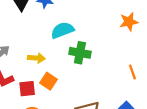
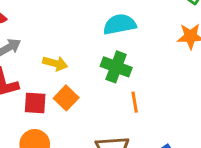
cyan semicircle: (62, 30) -> (120, 24), moved
orange line: (132, 72) -> (135, 102), moved

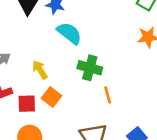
cyan semicircle: (120, 24) -> (69, 33), moved, turned 55
yellow arrow: (55, 63) -> (40, 70), turned -132

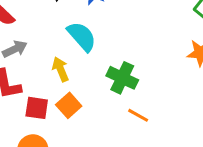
cyan semicircle: (69, 33) -> (82, 36), moved
orange line: (108, 95) -> (138, 115), turned -56

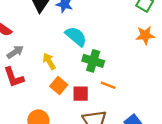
cyan semicircle: (82, 36) -> (76, 36), moved
red square: (37, 108) -> (81, 94), moved

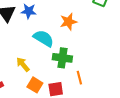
orange star: (145, 35) -> (68, 22), moved
orange line: (108, 85) -> (79, 78), turned 64

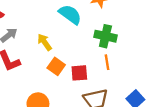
green cross: (62, 58) -> (105, 36), moved

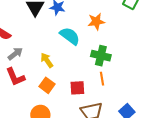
orange square: (56, 66) -> (47, 85), moved

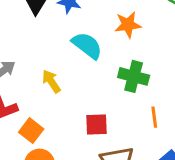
orange line: (102, 79) -> (154, 117), moved
orange square: (47, 85) -> (31, 131), moved

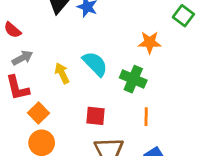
orange star: (128, 25) -> (150, 42), moved
cyan semicircle: (87, 45) -> (95, 64), moved

